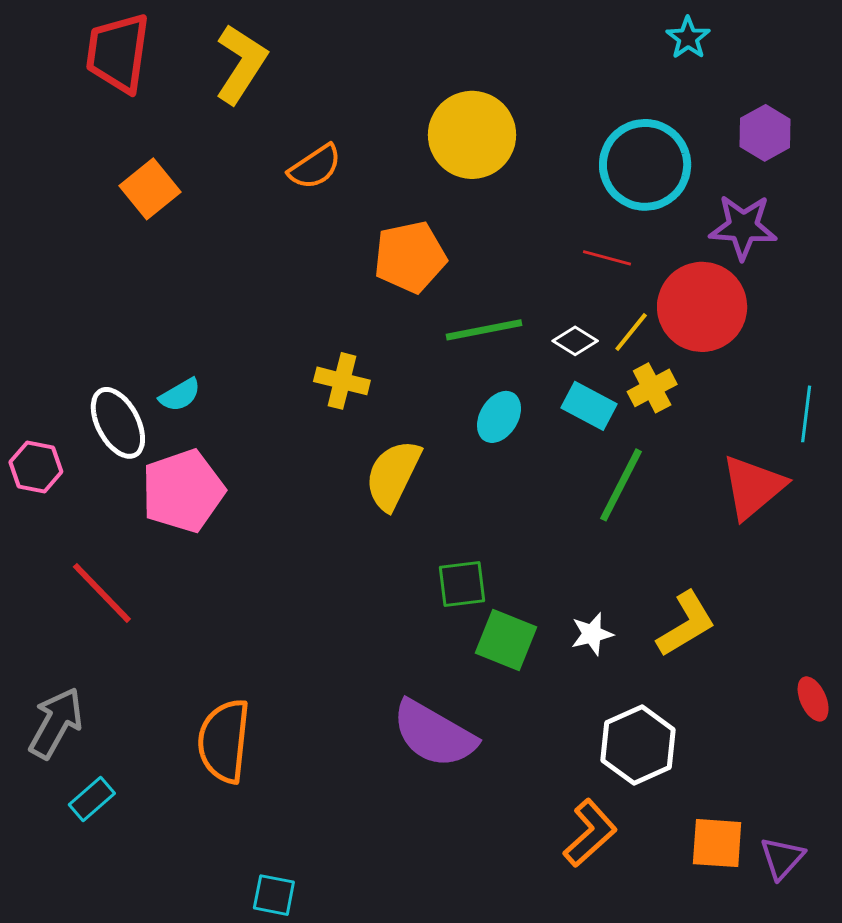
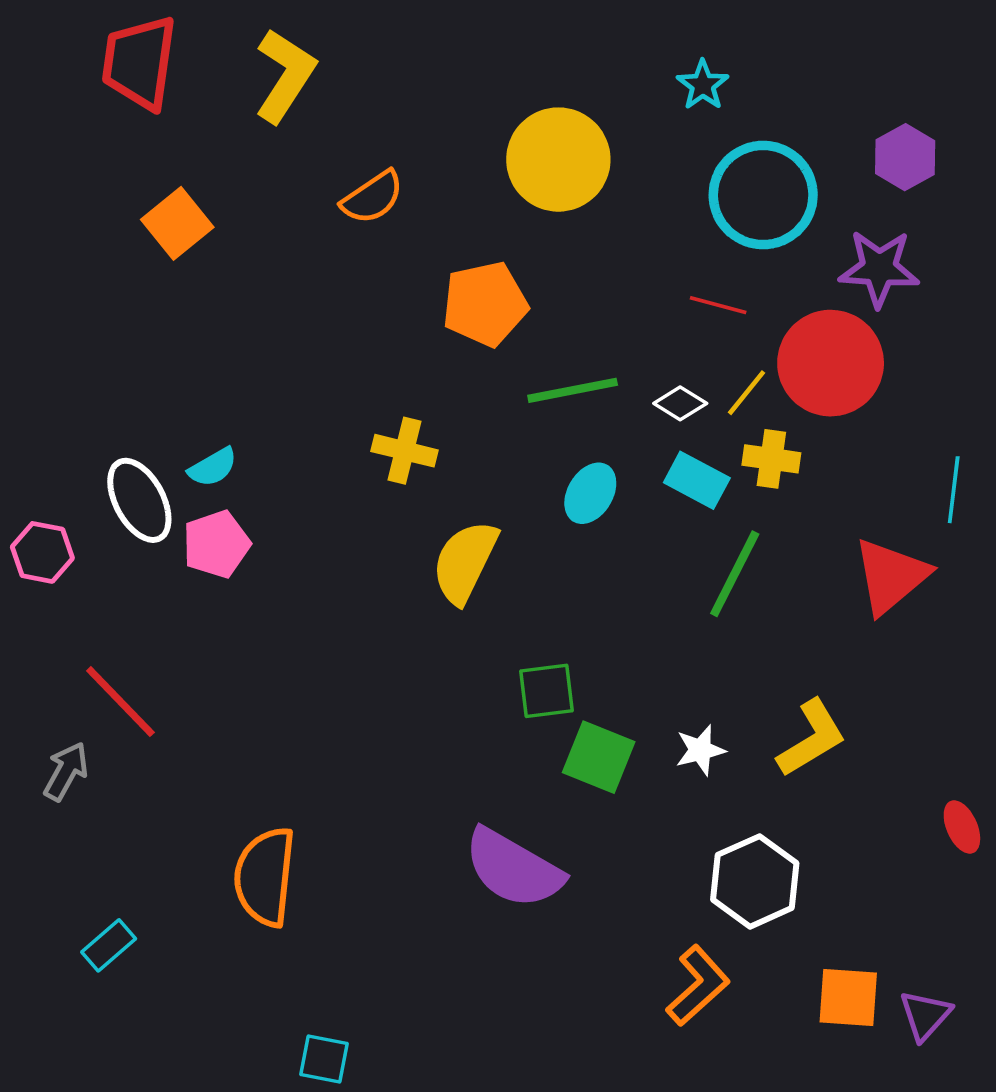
cyan star: (688, 38) -> (703, 85), moved
yellow cross: (652, 388) -> (771, 459), turned 36
pink pentagon: (183, 491) -> (216, 544), moved, size x0.7
gray arrow: (56, 723) -> (66, 771), moved, size x0.7

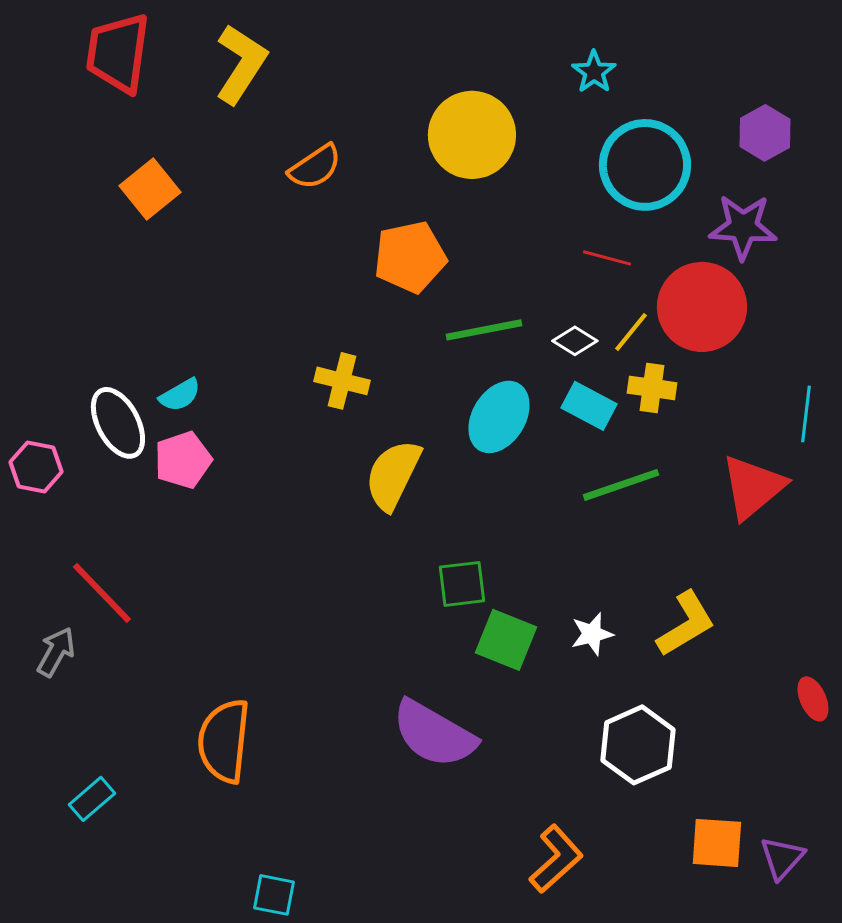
cyan ellipse: (590, 493) -> (499, 417), size x1.4
green line: (735, 574) -> (621, 485), turned 44
orange L-shape: (698, 986) -> (556, 859), moved

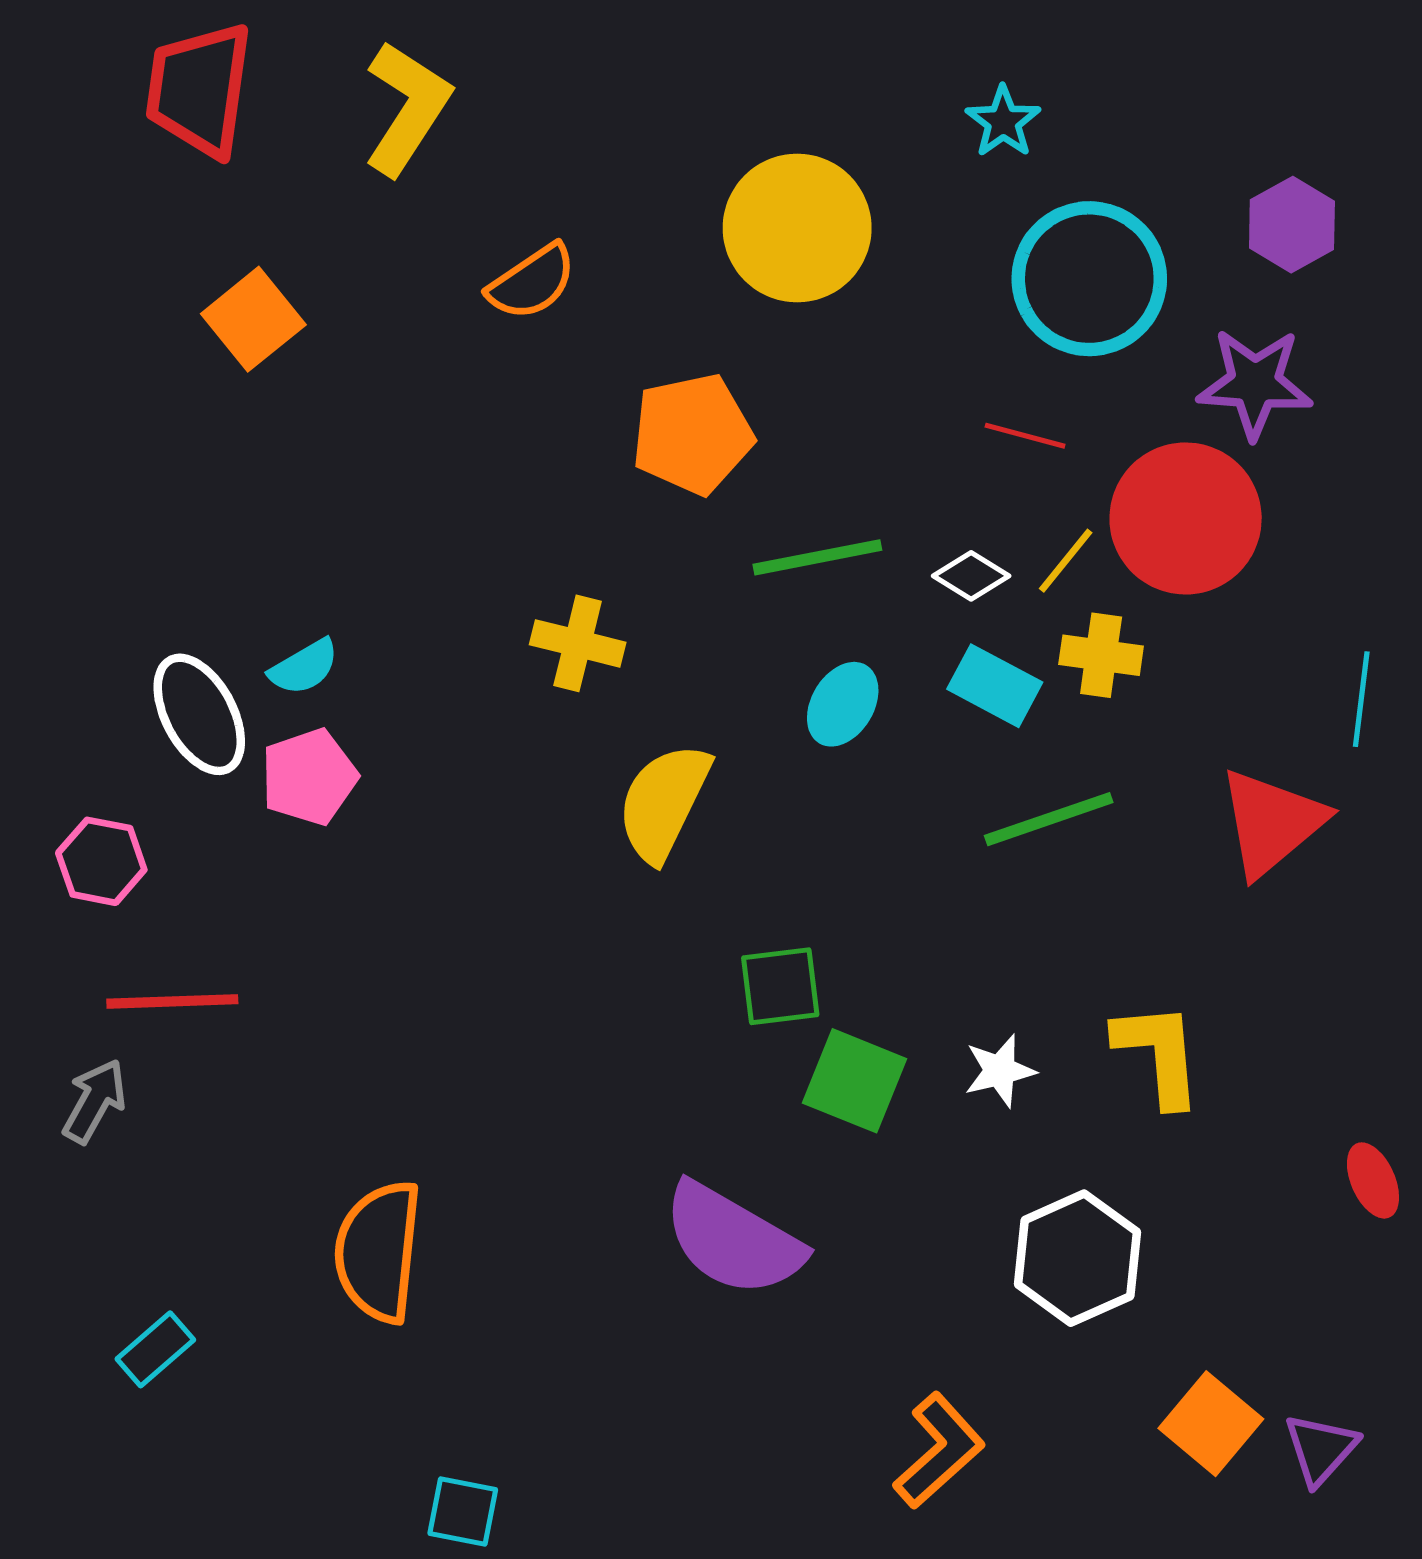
cyan ellipse: (499, 417) -> (843, 704), size x0.7
pink hexagon: (36, 467) -> (101, 861), moved
red line: (102, 593) -> (172, 1001), turned -48
yellow L-shape: (686, 624) -> (1159, 1054), turned -64
orange square: (717, 843) -> (1211, 1424), turned 36

